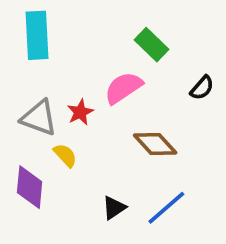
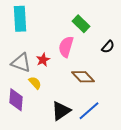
pink semicircle: (123, 88) -> (66, 47), turned -40
black triangle: (114, 208) -> (61, 111), size x1.5

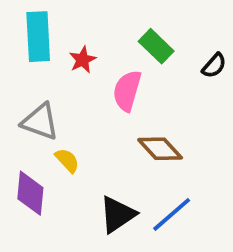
black semicircle: (108, 47) -> (214, 66), moved
red star: (43, 60) -> (83, 60), moved

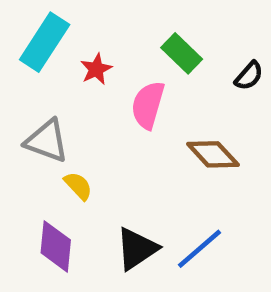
cyan rectangle: (38, 37) -> (45, 42), turned 36
brown diamond: (160, 149) -> (213, 154), moved
purple diamond: (30, 193) -> (56, 246), moved

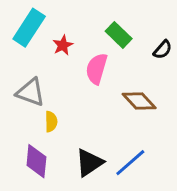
yellow semicircle: (78, 186) -> (51, 122), turned 42

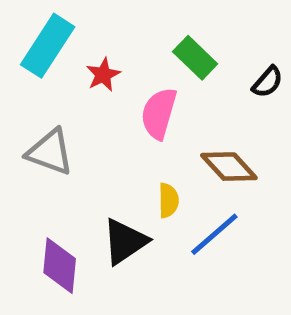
yellow semicircle: (51, 122) -> (168, 200), moved
black triangle: (89, 163) -> (125, 242), moved
blue line: (130, 163) -> (214, 234), moved

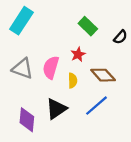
red star: (103, 75) -> (78, 54), moved
pink semicircle: (159, 113) -> (51, 67), moved
yellow semicircle: (168, 200) -> (73, 81), moved

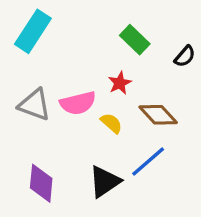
pink semicircle: (51, 67) -> (78, 103), turned -120
yellow semicircle: (73, 81) -> (111, 123), turned -48
black triangle: (56, 109) -> (105, 182), moved

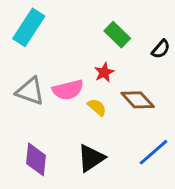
blue line: (148, 162) -> (154, 152), moved

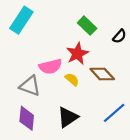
red star: (104, 72) -> (77, 54), size x1.5
gray triangle: (30, 91) -> (30, 86), moved

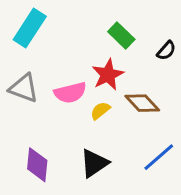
yellow semicircle: (72, 79) -> (100, 111), turned -80
gray triangle: (30, 86) -> (24, 88), moved

